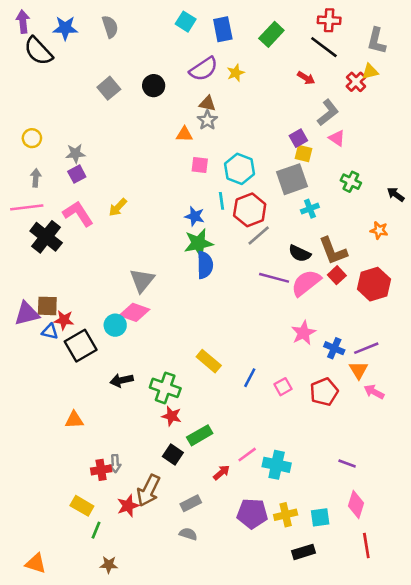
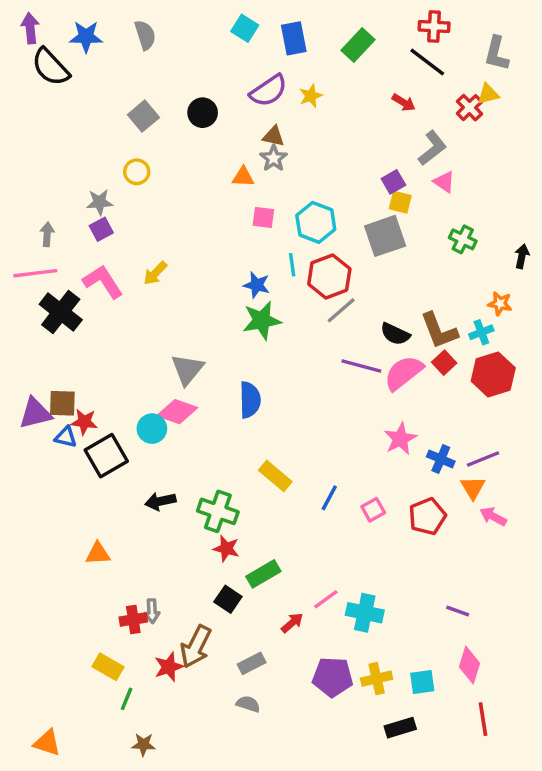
yellow circle: (32, 138) -> (137, 172), moved
black arrow: (396, 195) -> (522, 256), turned 66
cyan cross: (310, 209) -> (481, 332), moved
blue semicircle: (205, 265) -> (250, 400), moved

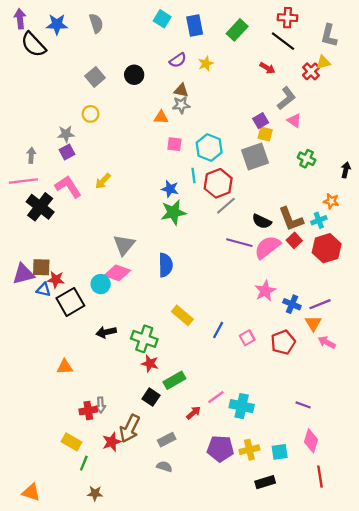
purple semicircle: (268, 91) -> (178, 60), size x0.7
gray star: (274, 158) -> (181, 105), turned 30

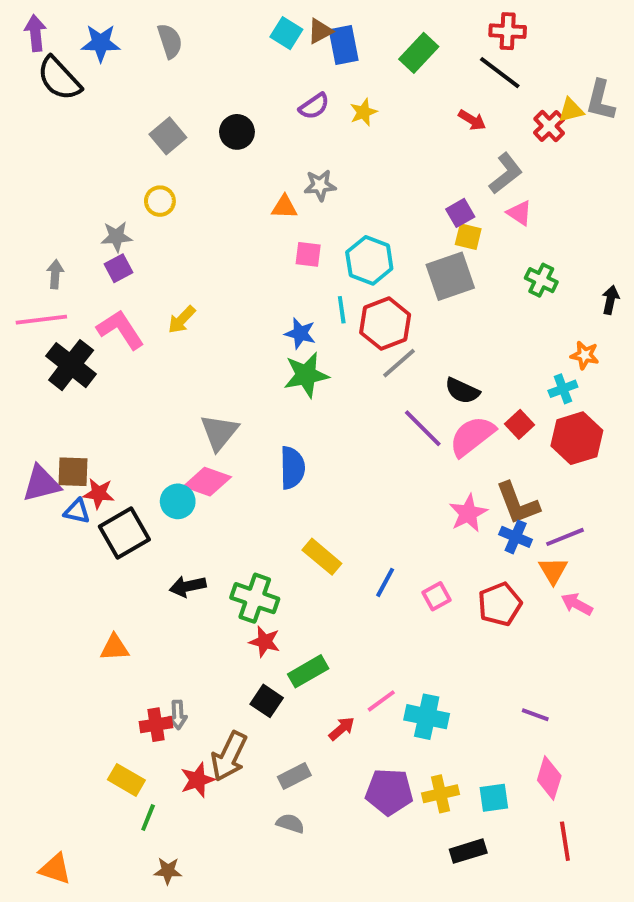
gray L-shape: (329, 36) -> (601, 100), moved
brown triangle: (181, 90) -> (320, 31), moved, turned -40
brown L-shape: (291, 219) -> (518, 503), moved
purple line: (239, 243) -> (423, 428), turned 30

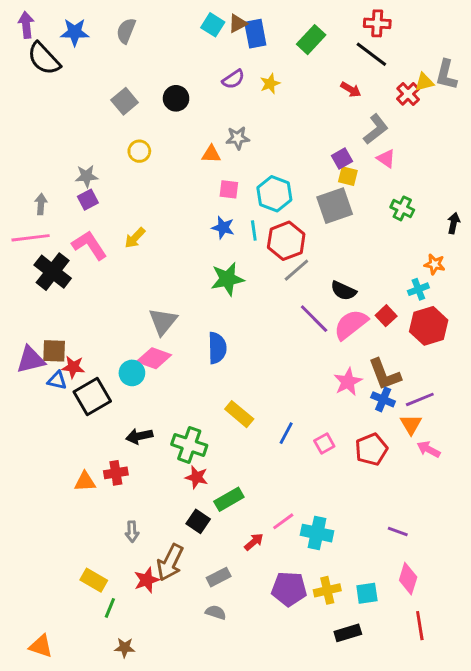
gray semicircle: (170, 41) -> (126, 31), turned -140
yellow circle: (160, 201) -> (139, 151), moved
blue star: (300, 333) -> (223, 228), moved
red cross: (156, 725) -> (116, 473), moved

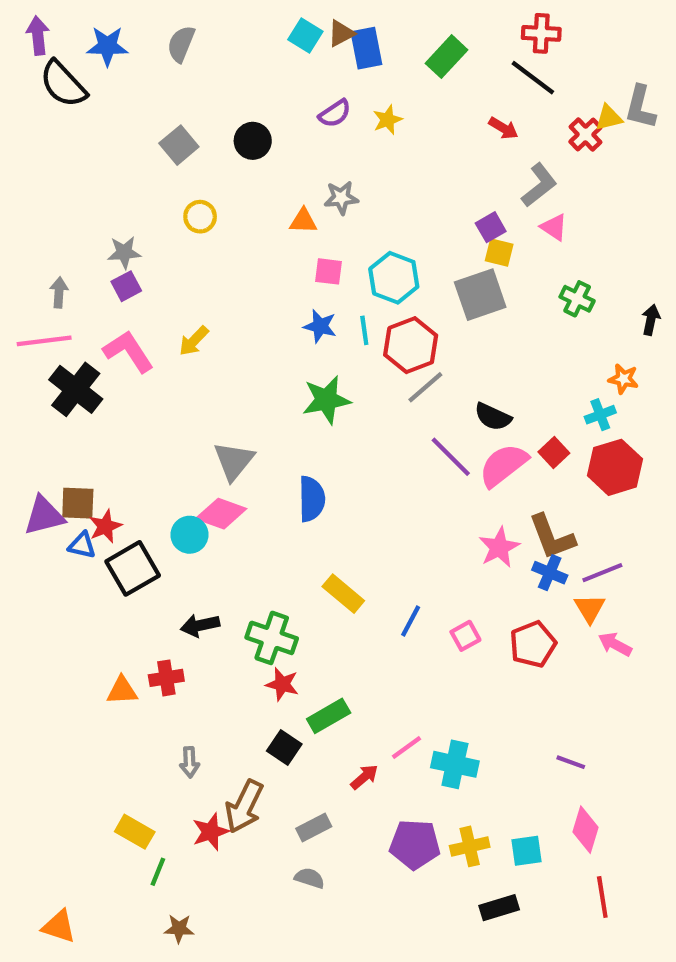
red star: (73, 367) -> (105, 526), turned -30

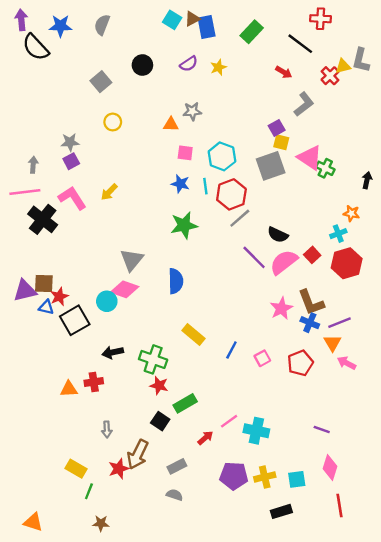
red cross: (541, 33) -> (321, 19), moved
black circle: (253, 141) -> (142, 65), moved
pink triangle: (554, 227) -> (310, 158), moved, size x1.6

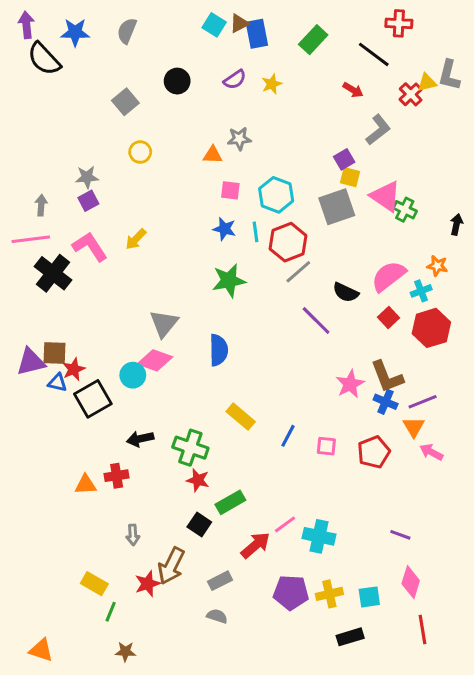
pink semicircle: (284, 262) -> (389, 276), moved
pink square: (262, 358) -> (326, 446), turned 35
red arrow: (205, 438) -> (255, 545), size x1.5

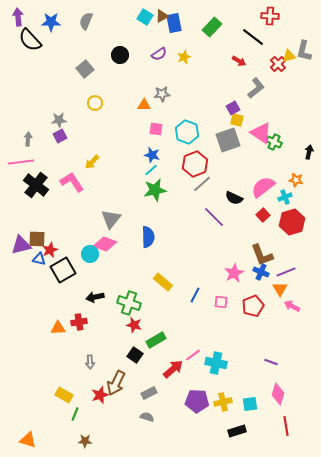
cyan line: (255, 232) -> (151, 170), moved, turned 56
pink L-shape: (90, 247) -> (72, 182), moved
pink star: (350, 384) -> (234, 273), moved

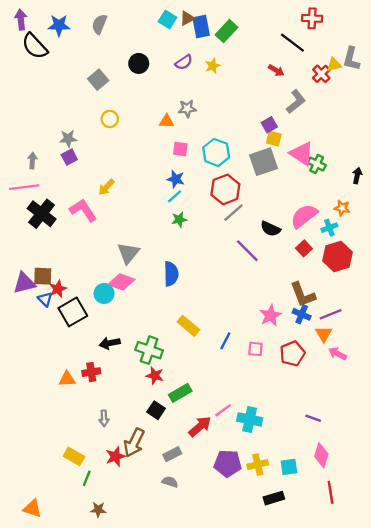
green rectangle: (212, 27) -> (227, 31), moved
green star: (155, 190) -> (179, 219), size x0.6
blue triangle: (39, 259) -> (45, 299), turned 32

